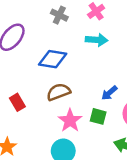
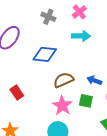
brown semicircle: (58, 92) -> (64, 80), moved
blue arrow: (109, 93) -> (94, 80), turned 64

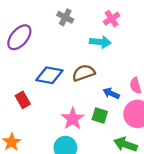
pink cross: (79, 12) -> (112, 19), moved
blue diamond: (45, 54) -> (49, 75), moved
brown semicircle: (64, 80) -> (84, 73), moved

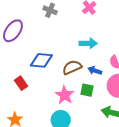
cyan arrow: (100, 42) -> (88, 43), moved
brown semicircle: (84, 73) -> (72, 67), moved

